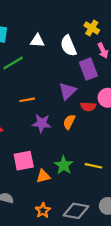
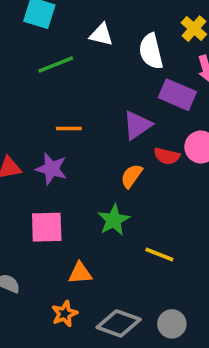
purple rectangle: (88, 69) -> (177, 95), turned -55
purple star: (42, 123) -> (51, 169), moved
green star: (64, 165) -> (114, 220), moved
orange triangle: (43, 176) -> (80, 273), moved

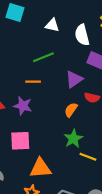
green line: (56, 65) -> (43, 57), moved
green star: (114, 220) -> (73, 139), moved
orange triangle: (80, 273) -> (40, 168), size x1.5

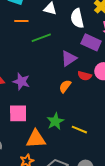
orange line: (33, 82) -> (21, 21), moved
green star: (73, 139) -> (55, 121), moved

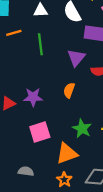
green line: (41, 38) -> (40, 44), turned -60
orange semicircle: (65, 86) -> (69, 90), moved

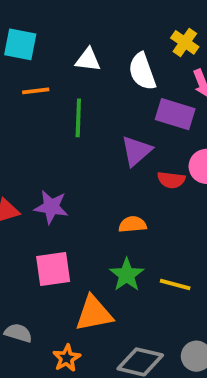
orange semicircle: (69, 90) -> (133, 224), moved, turned 56
orange star: (64, 180) -> (67, 358), moved

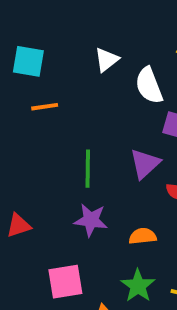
white triangle: (88, 60) -> (106, 60), moved, turned -44
green line: (78, 118) -> (88, 169), moved
purple star: (51, 207) -> (91, 220), moved

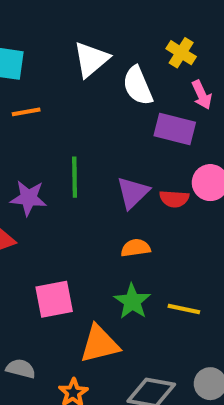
white triangle: (106, 60) -> (91, 59), size x1.4
purple triangle: (145, 164) -> (133, 193), moved
purple star: (91, 220) -> (28, 198), moved

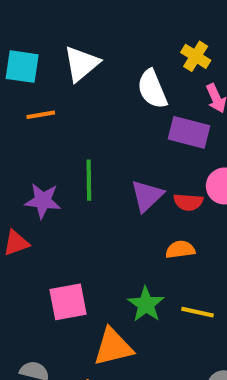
white triangle: (91, 59) -> (81, 64), moved
orange semicircle: (136, 248) -> (180, 250), moved

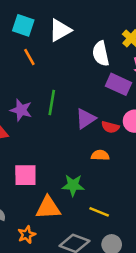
orange line: (41, 115) -> (29, 57), turned 60
green star: (146, 304) -> (73, 185), turned 30
yellow line: (198, 312) -> (99, 212), moved

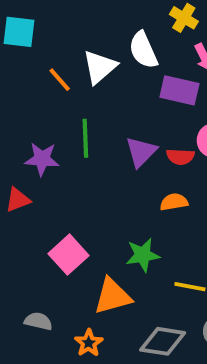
white triangle: (60, 30) -> (100, 67), moved
orange line: (29, 57) -> (60, 80), moved
pink square: (25, 175) -> (69, 255), turned -30

